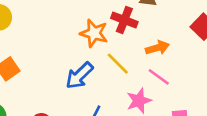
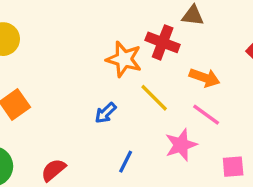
orange arrow: (157, 48) -> (205, 78), turned 35
blue arrow: (79, 76) -> (105, 113), size x0.6

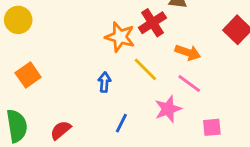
red cross: (163, 42) -> (152, 23), turned 36
blue arrow: (105, 113) -> (104, 82), turned 138

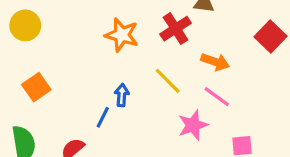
orange star: (120, 37) -> (122, 35), moved
blue line: (121, 123) -> (103, 117), moved

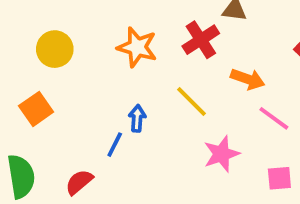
yellow circle: (25, 25) -> (55, 49), moved
pink line: (217, 97) -> (274, 118), moved

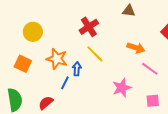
red cross: (201, 40) -> (89, 27), moved
orange star: (137, 47) -> (57, 59), moved
yellow line: (191, 101) -> (95, 54), moved
orange square: (36, 109) -> (23, 64), turned -30

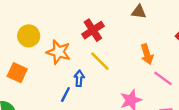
orange arrow: (136, 48) -> (147, 54), turned 54
orange star: (57, 59) -> (59, 52), moved

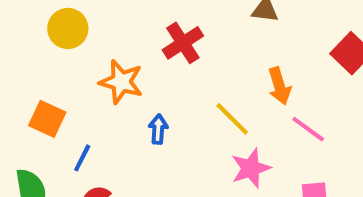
yellow circle: (29, 36) -> (68, 28), moved
yellow line: (100, 61) -> (232, 119), moved
blue line: (65, 94) -> (82, 158), moved

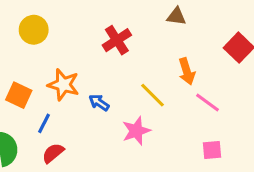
orange star: (121, 82) -> (63, 85), moved
blue arrow: (158, 129) -> (99, 103), turned -60
pink star: (251, 168) -> (136, 131), moved

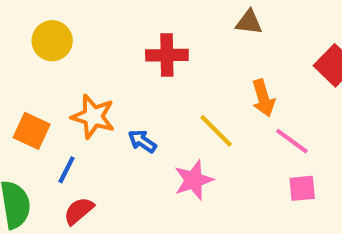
red cross: (117, 40) -> (167, 55), turned 32
pink square: (212, 150) -> (302, 188), moved

